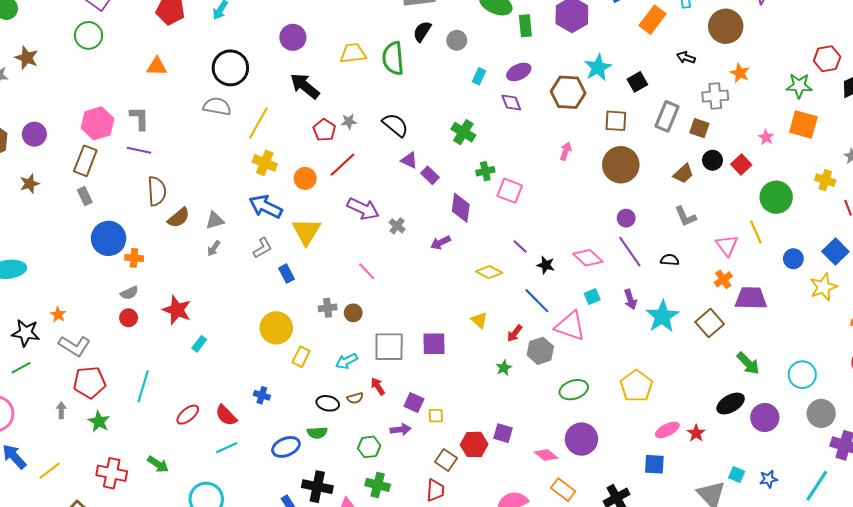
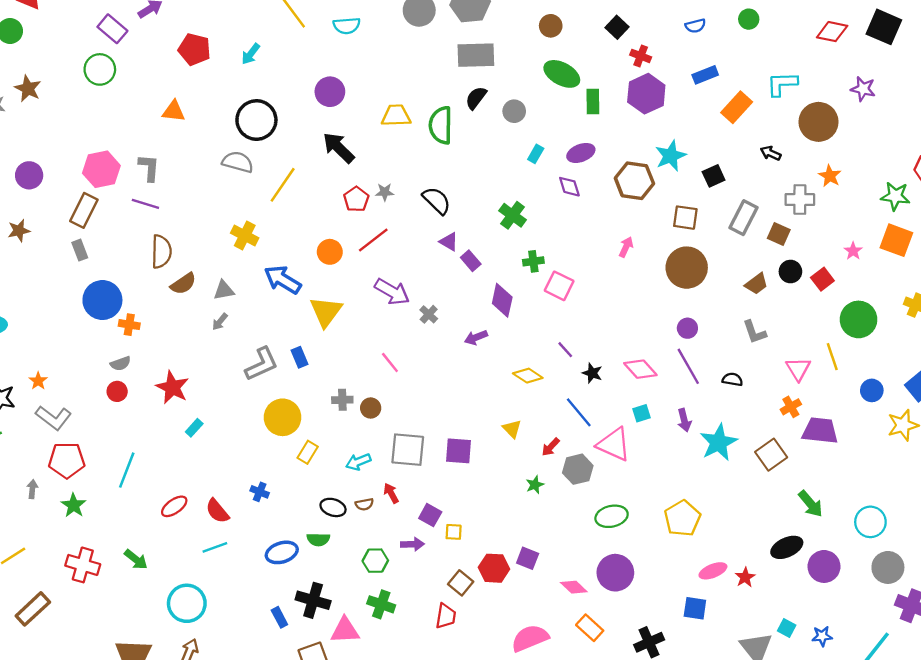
yellow cross: (265, 163) -> (245, 236), moved
gray L-shape: (263, 248) -> (262, 364), moved, size x1.5

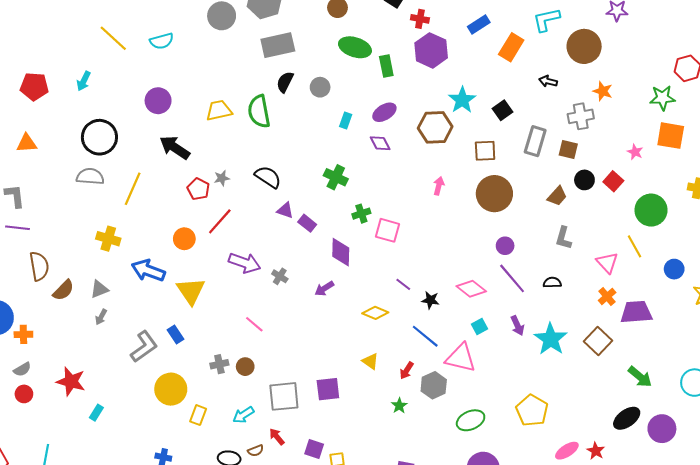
gray L-shape: (754, 332) -> (563, 238), turned 45

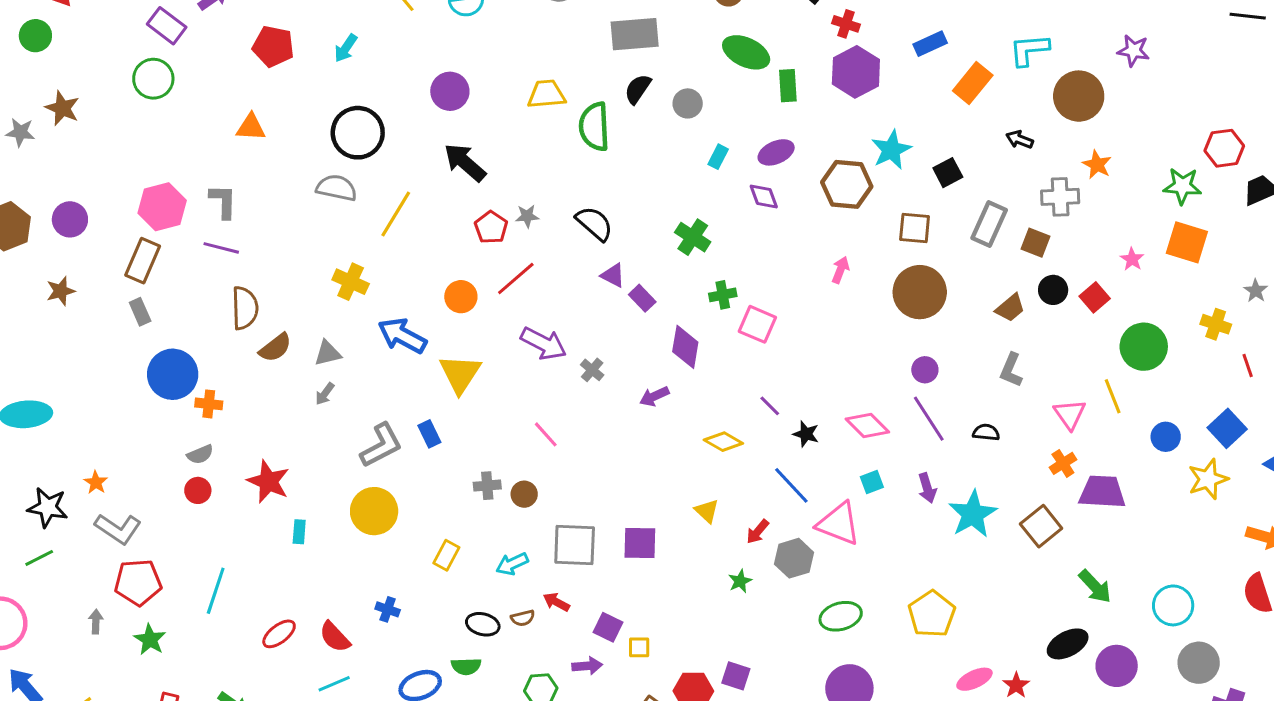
yellow trapezoid: (219, 110) -> (546, 94), moved
yellow circle: (171, 389) -> (374, 511), moved
cyan rectangle: (96, 413) -> (299, 532), turned -35
red arrow: (277, 437) -> (556, 602), turned -30

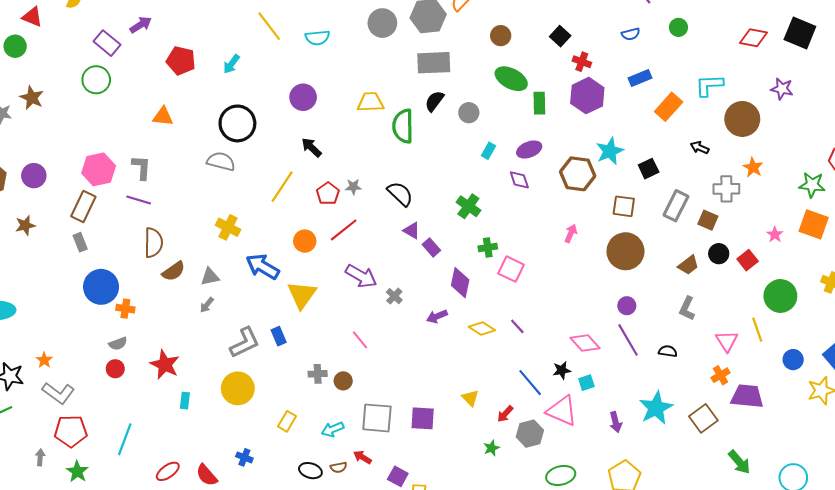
black arrow: (465, 162) -> (311, 147), size x0.7
yellow line: (396, 214) -> (282, 187), moved
black star: (806, 434) -> (562, 370), moved, turned -30
yellow diamond: (723, 442) -> (482, 328), moved
purple arrow: (927, 488) -> (616, 422), moved

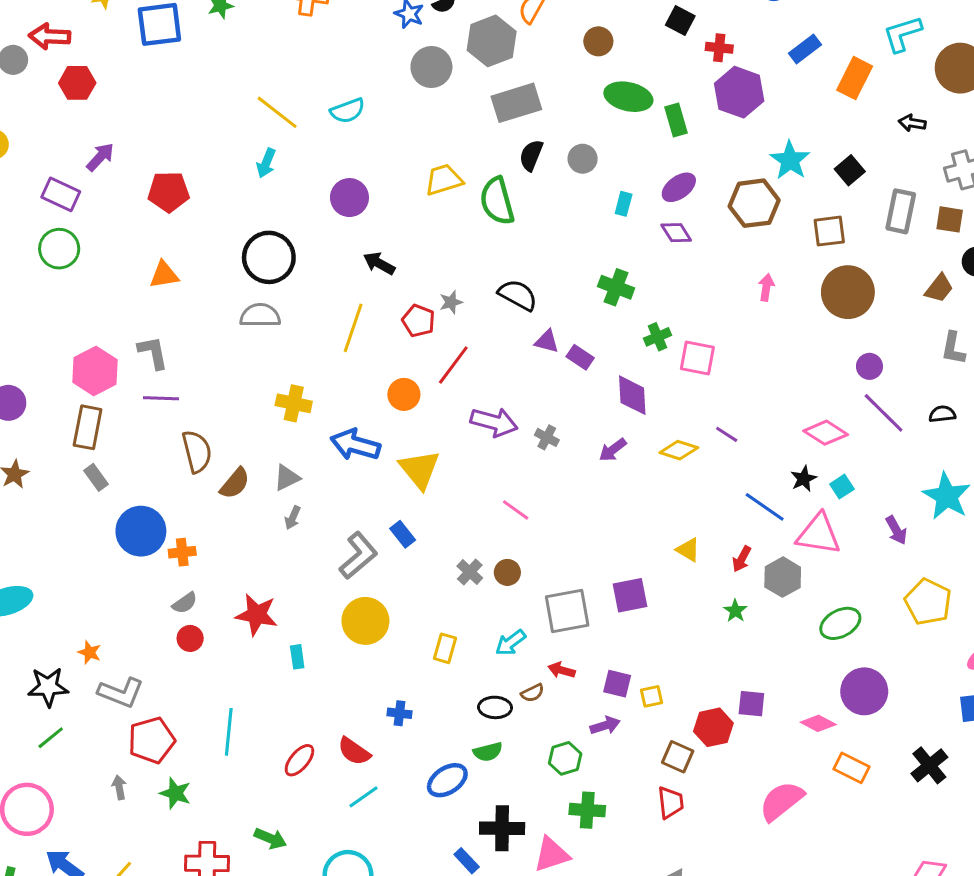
cyan arrow: (232, 64) -> (266, 163), moved
gray cross: (318, 374) -> (470, 572), turned -30

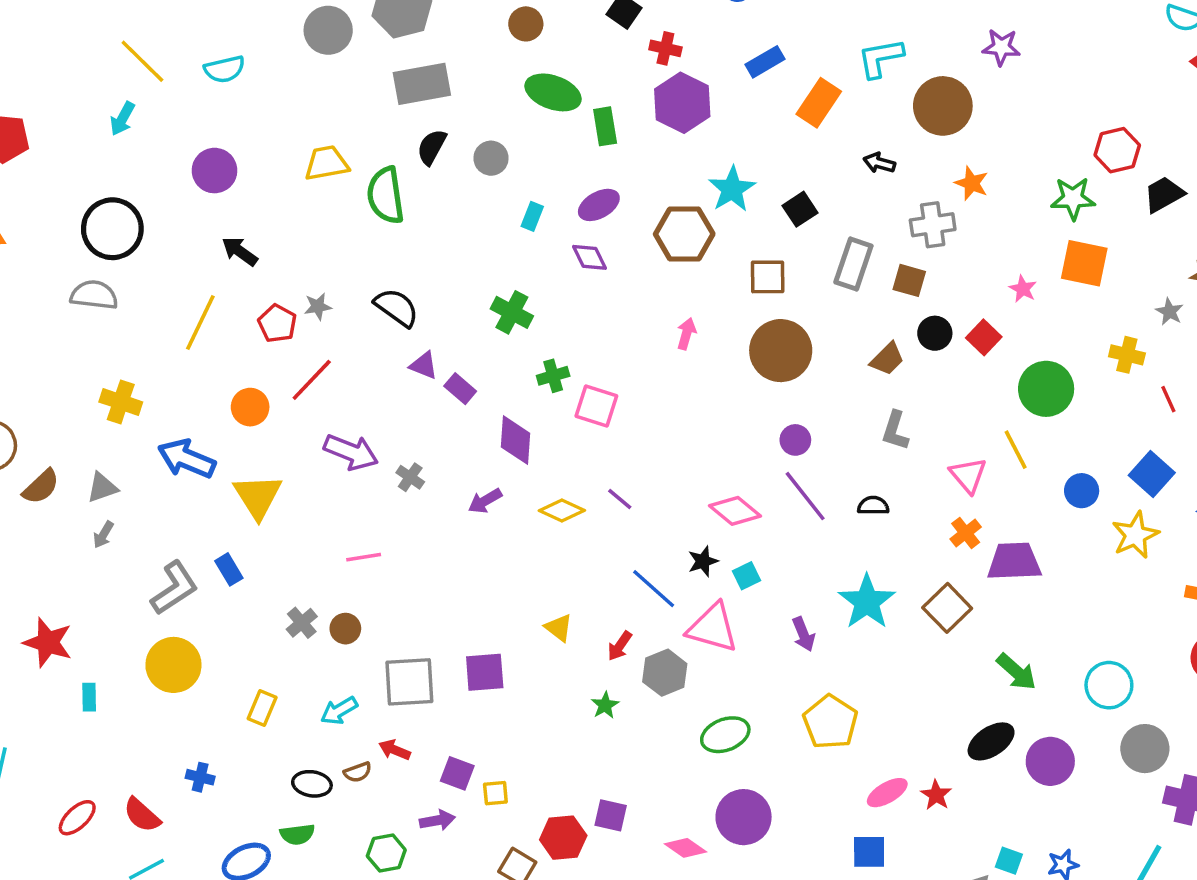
pink line: (516, 510) -> (364, 557), turned -52

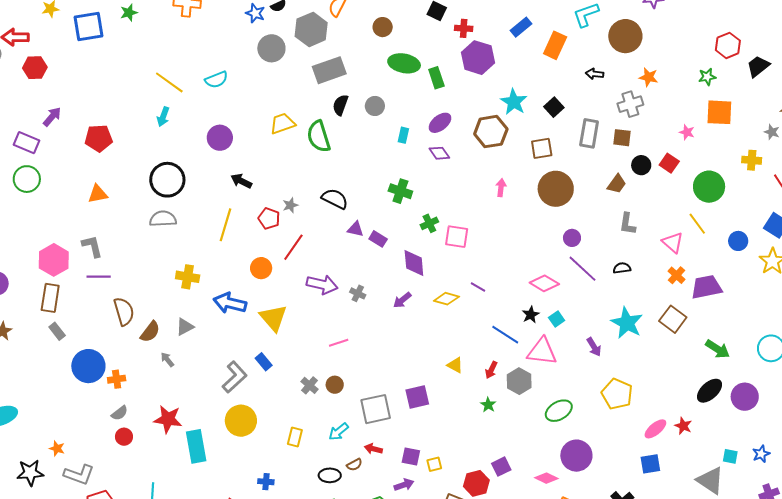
green star: (1073, 198) -> (707, 77), size x0.7
gray arrow: (103, 535) -> (167, 360), moved, turned 119
cyan rectangle: (89, 697) -> (196, 446), size x2.0
purple square: (611, 815) -> (501, 467), turned -30

